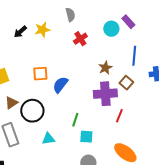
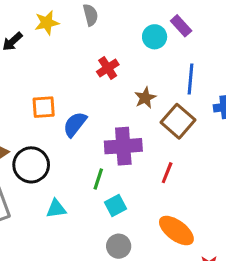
yellow star: (42, 30) -> (47, 23), moved
red cross: (80, 39) -> (108, 68), moved
brown square: (126, 83) -> (178, 121), size x1.5
purple cross: (105, 94) -> (123, 146), moved
cyan square: (86, 137) -> (115, 206), turned -32

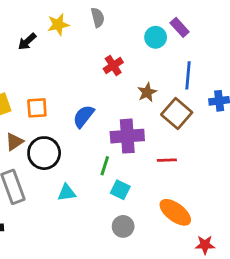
orange square: (44, 107) -> (37, 108), moved
red line: (167, 173) -> (167, 160), turned 66
cyan square: (115, 206) -> (120, 190), turned -36

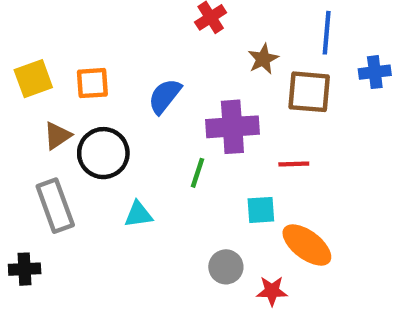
brown square: (177, 114) -> (309, 92), turned -36
cyan square: (120, 190) -> (261, 210), moved, turned -30
red star: (205, 245) -> (272, 291), moved

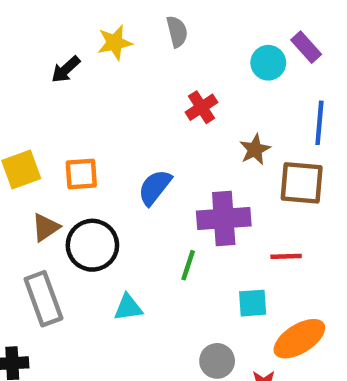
orange ellipse: (307, 245) -> (299, 339), turned -69

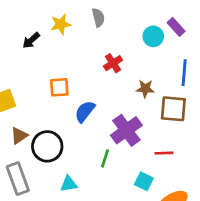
brown star: (255, 150) -> (145, 89), turned 30
orange square: (81, 174) -> (59, 87), moved
purple cross: (224, 218) -> (126, 130), turned -32
cyan square: (253, 303) -> (144, 181), turned 30

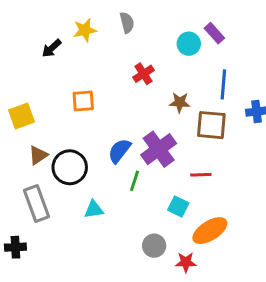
blue semicircle: (85, 111) -> (119, 151), moved

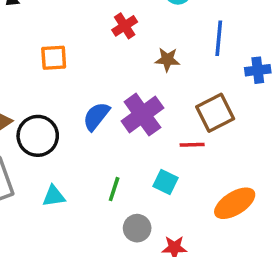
brown square: (211, 125) -> (215, 113), moved, turned -32
green line: (135, 181) -> (114, 189), moved
cyan triangle: (94, 209) -> (54, 196), moved
orange ellipse: (210, 231) -> (235, 203), moved

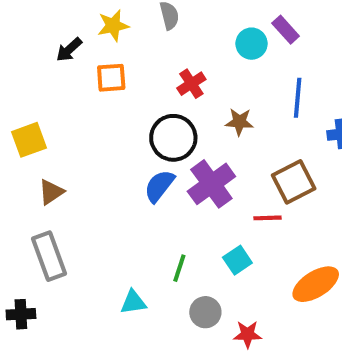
orange square: (54, 58) -> (111, 78), moved
black circle: (38, 136) -> (173, 138), moved
cyan square: (165, 182) -> (237, 260), turned 30
cyan triangle: (54, 196) -> (133, 302), moved

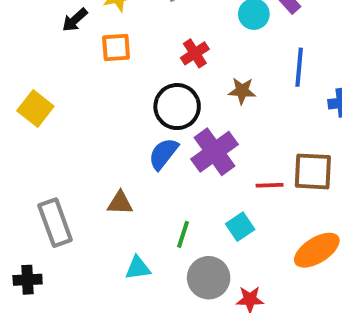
yellow square: (29, 140) -> (35, 109), turned -32
brown square: (294, 182) -> (313, 171), moved, turned 30
brown triangle: (51, 192) -> (120, 203), moved, turned 36
gray circle: (205, 312) -> (209, 278), size x1.4

